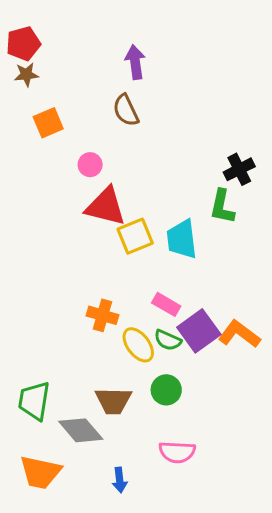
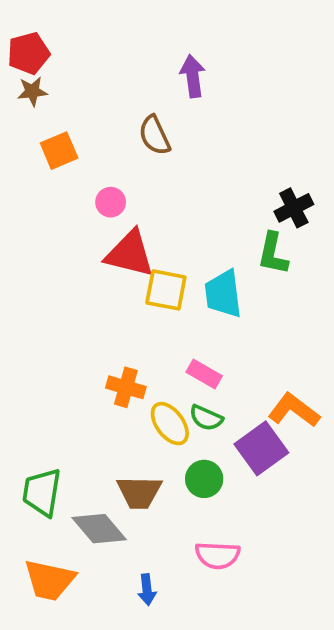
purple arrow: (135, 62) -> (193, 76), moved
yellow square: (135, 236) -> (166, 290), turned 33
purple square: (199, 331) -> (261, 448), moved

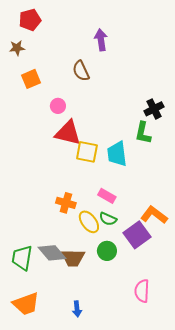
red pentagon: (29, 53) -> (30, 20), moved
gray diamond: (99, 529) -> (52, 253), moved
pink semicircle: (217, 555) -> (142, 291), moved, turned 90
orange trapezoid: (50, 580) -> (26, 304), turned -32

